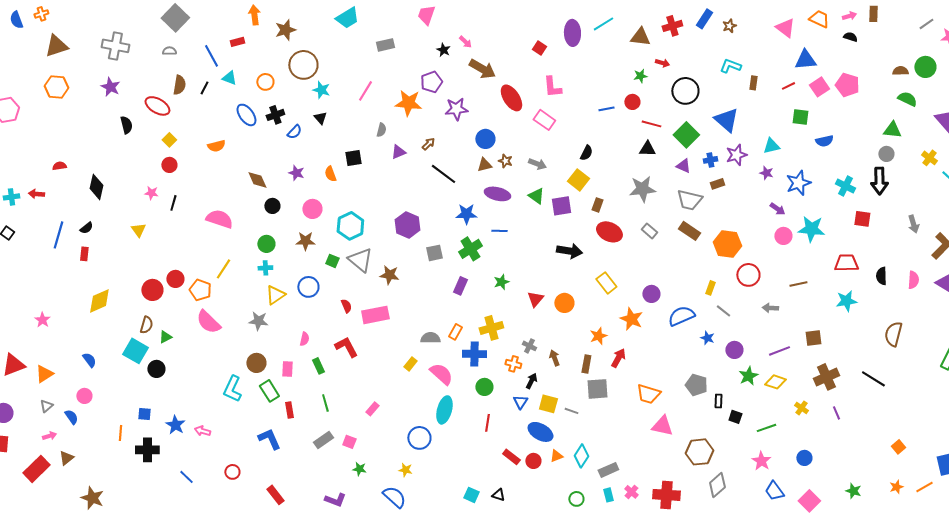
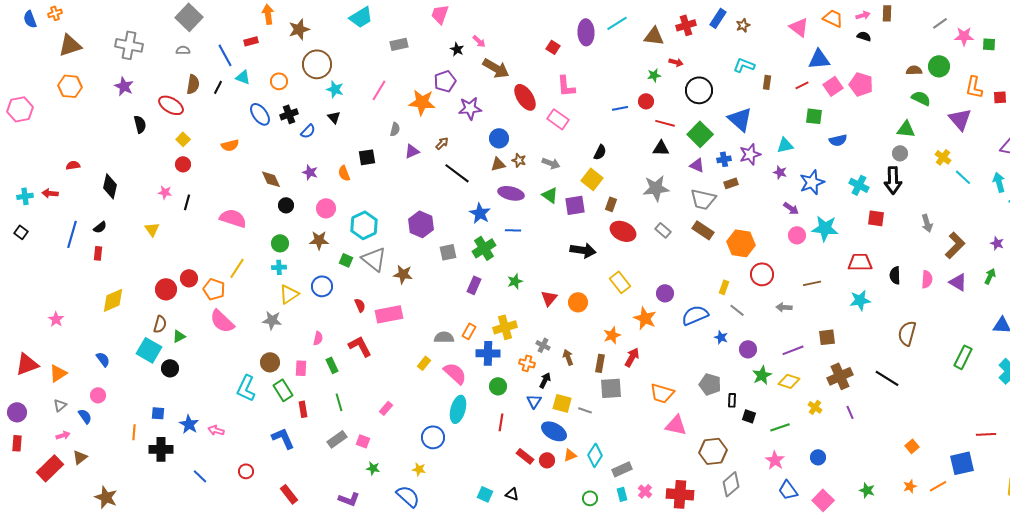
blue star: (466, 214) -> (480, 213), turned 30

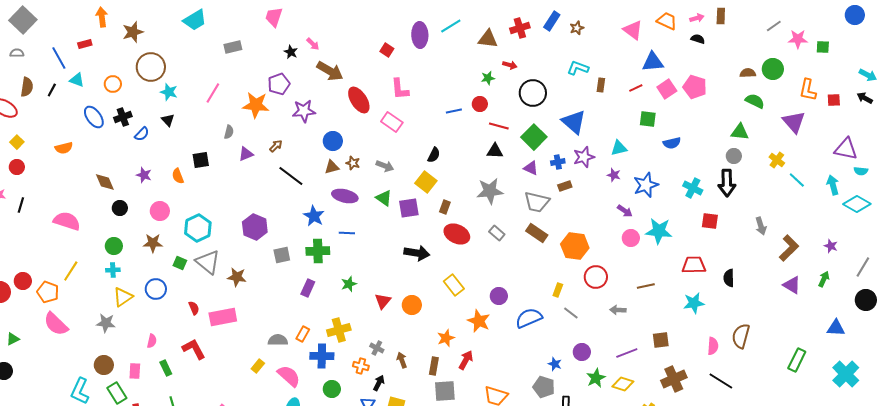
green cross: (484, 248) -> (318, 251), turned 30
pink semicircle: (927, 279) -> (713, 346), moved
blue star: (721, 337) -> (555, 364), moved

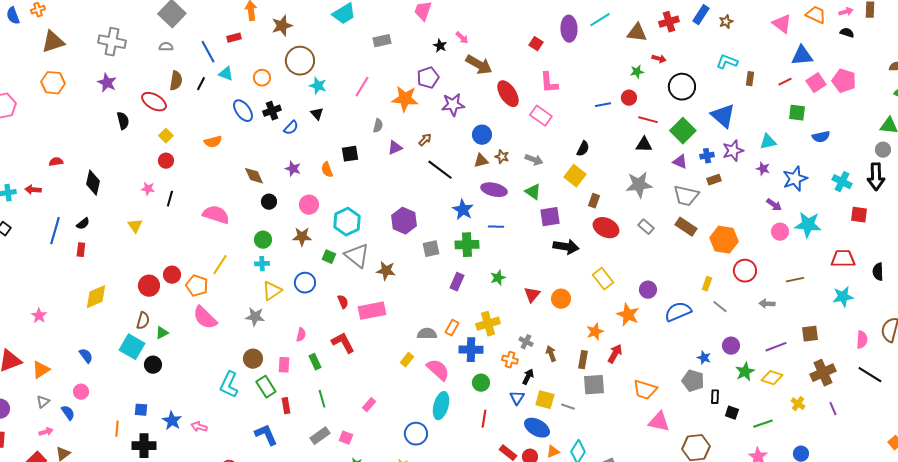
purple square: (409, 208) -> (550, 217), moved

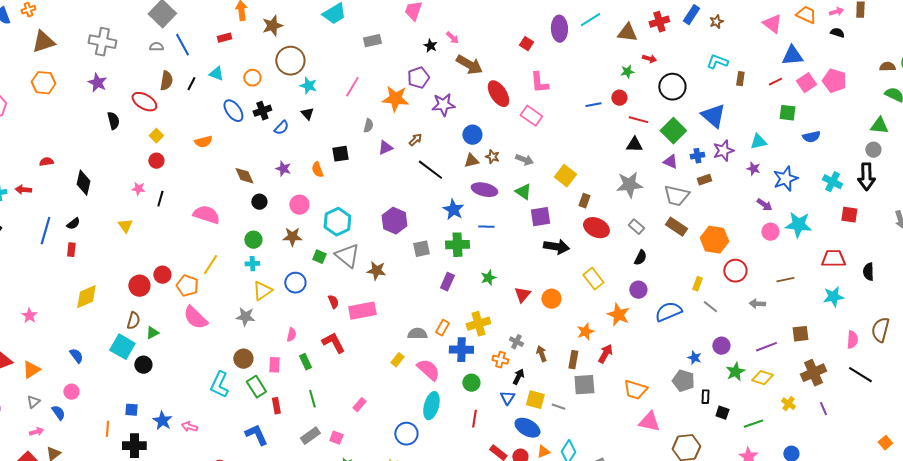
blue line: (208, 52) -> (182, 45), moved
black semicircle: (583, 149) -> (640, 258), moved

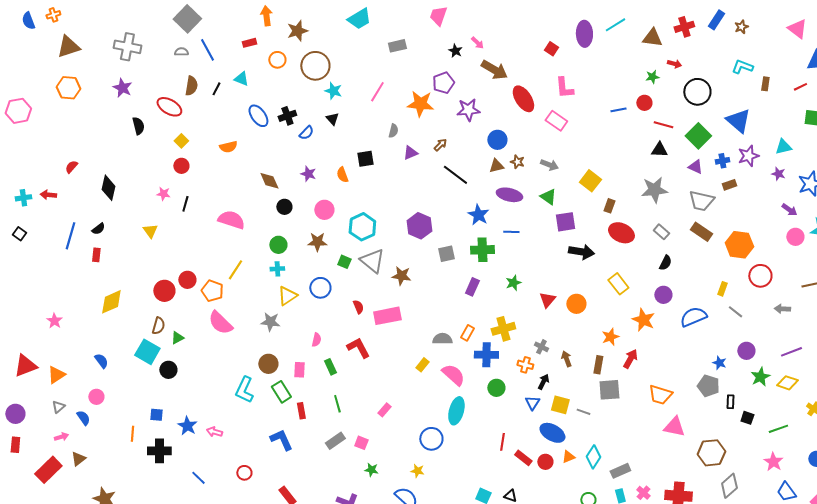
orange circle: (252, 78) -> (277, 60), moved
red semicircle: (46, 162) -> (71, 167), turned -40
red line: (474, 419) -> (502, 442), moved

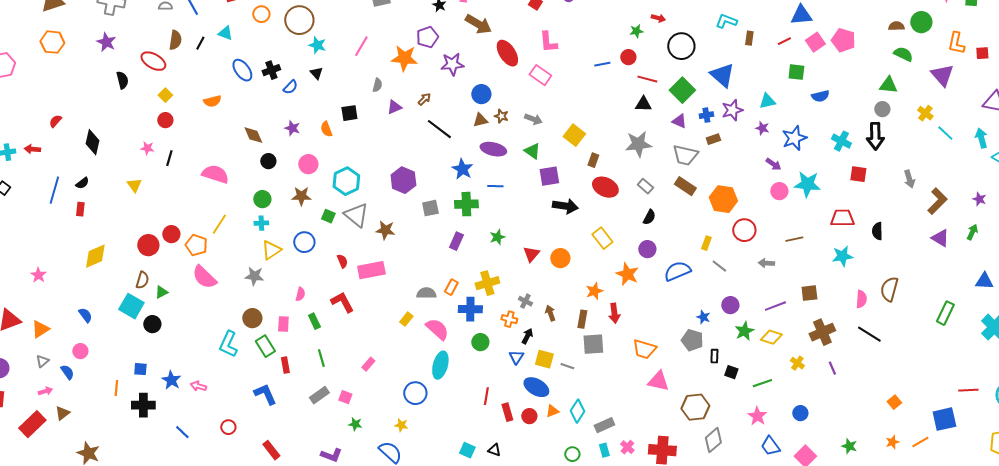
red arrow: (630, 359) -> (614, 313), turned 144
red rectangle: (523, 458) -> (507, 412), turned 36

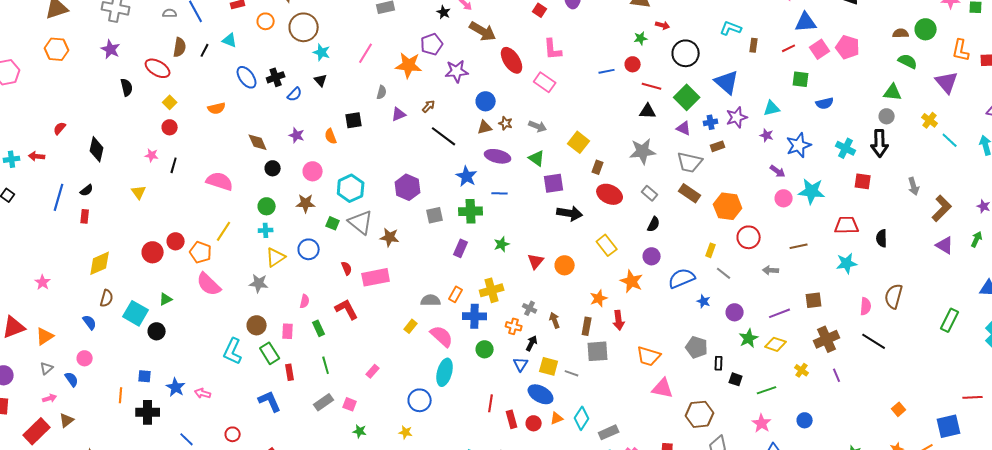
brown semicircle: (142, 280) -> (107, 298), moved
blue star: (703, 317) -> (704, 301), moved

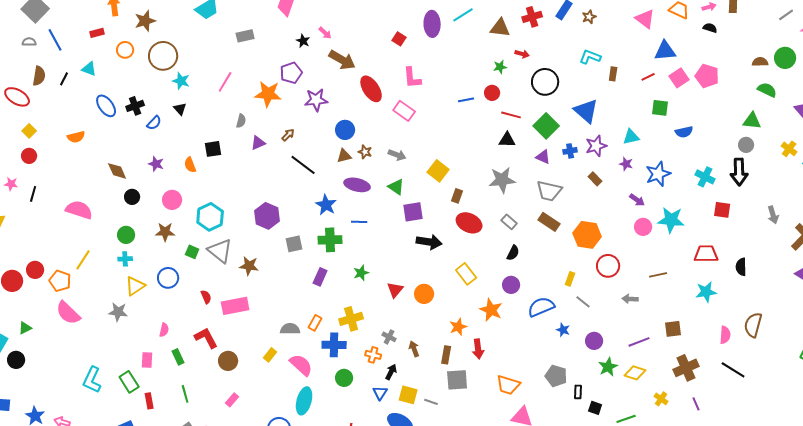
brown rectangle: (718, 146) -> (595, 179), moved, turned 64
brown circle: (257, 325) -> (228, 361), moved

